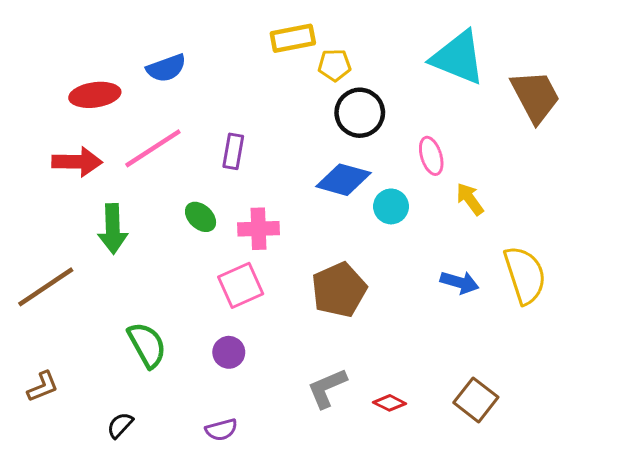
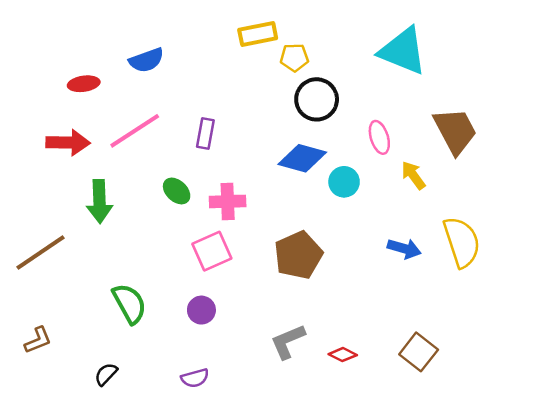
red ellipse: (95, 95) -> (84, 84), size x0.7
brown trapezoid: (535, 96) -> (455, 131), moved

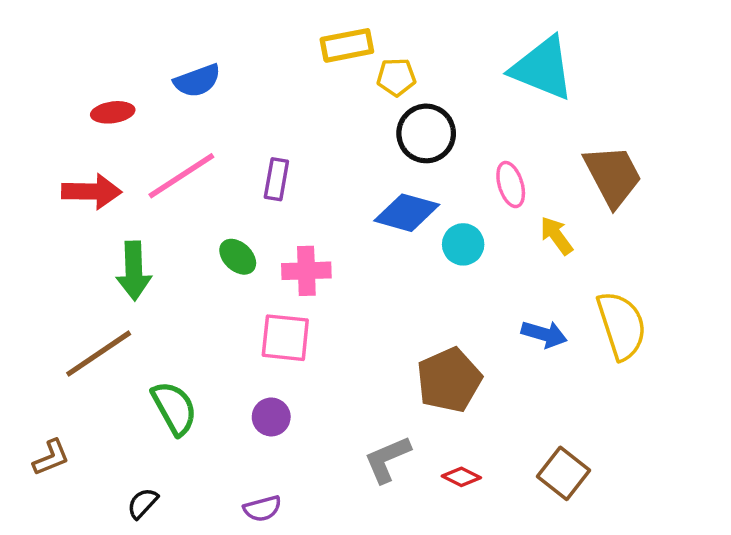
pink square: (212, 251) -> (285, 338), turned 30
brown line: (41, 252) -> (99, 354), moved
brown pentagon: (298, 255) -> (449, 380), moved

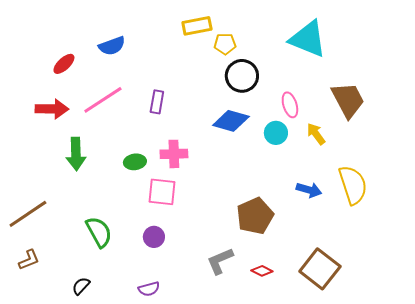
red ellipse: (113, 112) -> (64, 64), turned -35
cyan circle: (463, 244) -> (276, 133), moved
green ellipse: (238, 257) -> (135, 162), moved, turned -50
brown line: (99, 354) -> (28, 214), moved
brown square: (563, 473) -> (320, 269), size x1.4

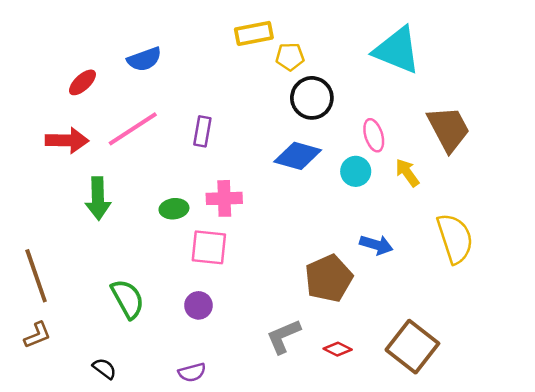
blue arrow: (309, 190) -> (376, 245), moved
brown line: (28, 214) -> (36, 276), turned -75
black semicircle: (81, 286) -> (104, 369), turned 84

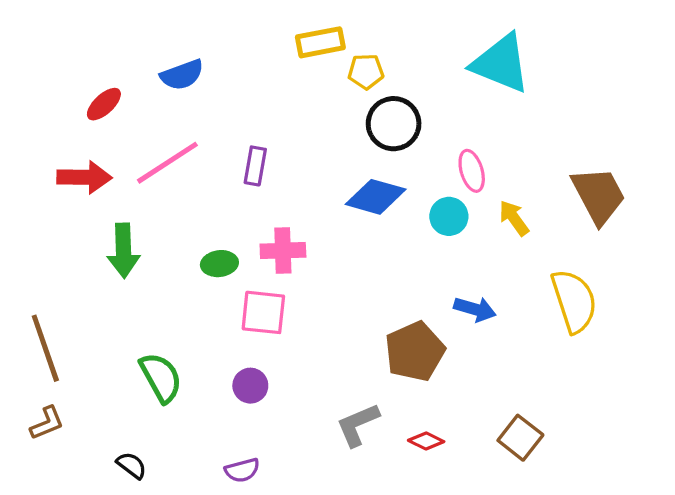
brown trapezoid: (448, 129) -> (599, 195), moved
brown square: (412, 347) -> (520, 438), size x0.7

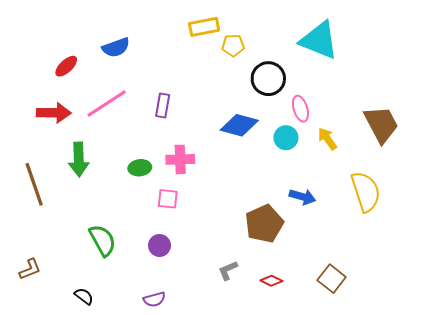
black circle: (394, 124) -> (268, 79), moved
pink square: (263, 312) -> (168, 199), size x0.7
brown line: (45, 348) -> (34, 184), moved
gray L-shape: (358, 425) -> (228, 270), size x0.7

